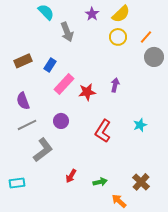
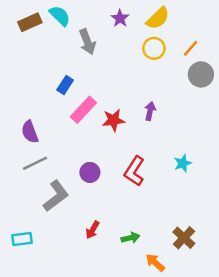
brown rectangle: (23, 61) -> (30, 22), moved
purple circle: (61, 121) -> (90, 172), moved

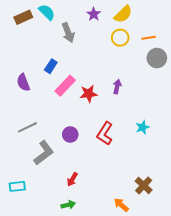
orange line: (190, 48) -> (149, 38), turned 40
purple semicircle: (30, 132) -> (23, 82), moved
green arrow: (130, 238) -> (68, 205), moved

